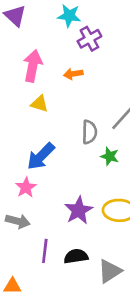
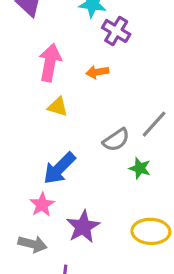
purple cross: (89, 39) -> (116, 31), turned -30
gray semicircle: (89, 132) -> (116, 140), turned 55
purple star: (79, 210) -> (83, 227), moved

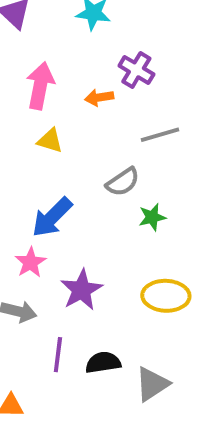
purple cross: (116, 31) -> (136, 70), moved
gray line: (154, 124) -> (160, 135), moved, turned 32
green star: (140, 168) -> (152, 217), turned -30

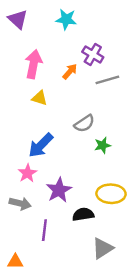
orange arrow: (99, 97) -> (70, 71), turned 140
gray line: (160, 135) -> (107, 80), moved
black semicircle: (103, 363) -> (83, 214), moved

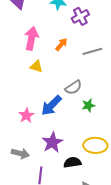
purple cross: (93, 54) -> (80, 16), moved, turned 30
blue arrow: (41, 145) -> (51, 105), moved
pink star: (27, 173) -> (26, 115), moved

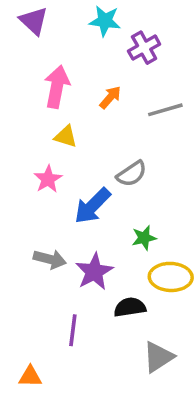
green star: (88, 105) -> (144, 238), moved
pink star: (26, 115) -> (48, 179), moved
gray arrow: (20, 153) -> (50, 259), moved

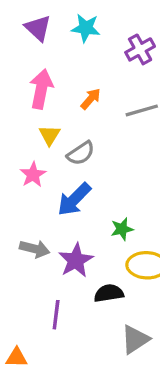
purple triangle: (34, 21) -> (38, 28), moved
purple cross: (144, 48) -> (140, 49), moved
yellow triangle: (66, 136) -> (49, 135), turned 45
gray semicircle: (132, 174) -> (81, 153), moved

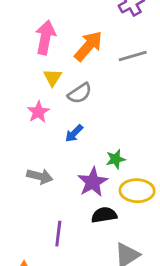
orange arrow: (91, 99) -> (88, 46), size x1.6
blue arrow: (74, 199) -> (74, 133), size x0.6
purple star: (76, 260) -> (93, 182), moved

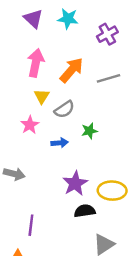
blue arrow: (74, 133) -> (60, 143), turned -140
green star: (116, 159) -> (89, 131), moved
gray arrow: (40, 176) -> (14, 174), moved
purple line: (58, 234) -> (31, 225), moved

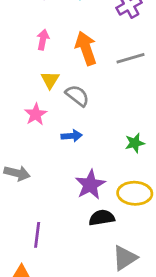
pink arrow: (36, 63) -> (43, 40), size x0.6
orange arrow: (72, 70) -> (86, 48), turned -60
gray semicircle: (64, 109) -> (77, 96), turned -108
green star: (89, 131) -> (135, 143), moved

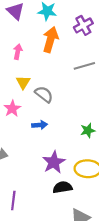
orange arrow: (86, 48) -> (50, 40), moved, turned 35

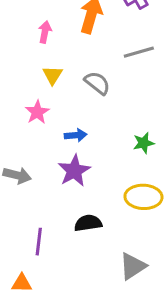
gray semicircle: (44, 94) -> (97, 83), moved
purple star: (54, 162) -> (74, 171), moved
black semicircle: (63, 187) -> (88, 223), moved

